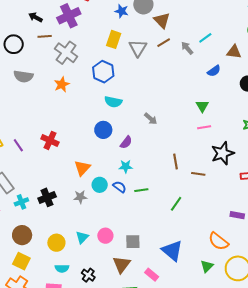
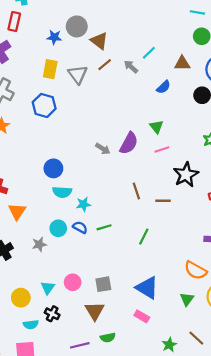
cyan semicircle: (113, 102) -> (62, 192), moved
purple semicircle: (126, 142) -> (129, 143), moved, size x1.5
orange triangle: (82, 168) -> (17, 212), moved
black cross: (88, 275) -> (52, 314), moved
pink rectangle: (152, 275) -> (142, 316), moved

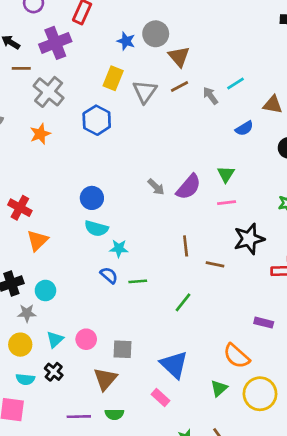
cyan circle: (58, 228) -> (45, 291), moved
gray star: (39, 244) -> (27, 313), moved

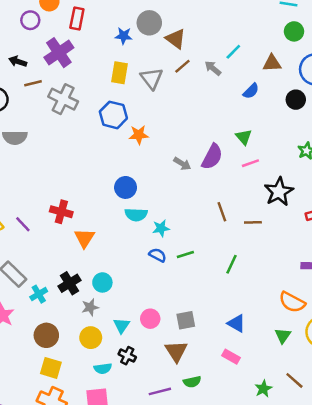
orange star: (40, 134) -> (139, 135), moved, turned 30
blue triangle: (174, 365) -> (237, 323), size x0.7

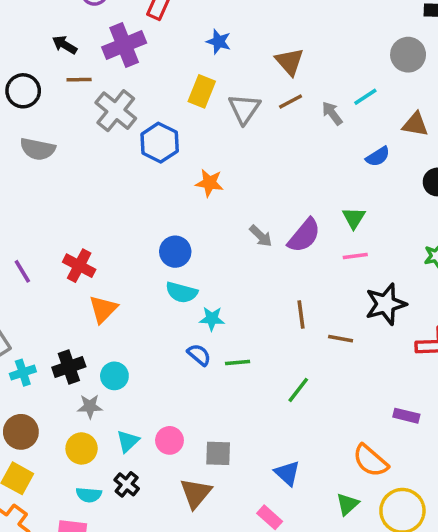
gray circle: (149, 23) -> (408, 55), moved
blue hexagon: (113, 115) -> (160, 143), moved

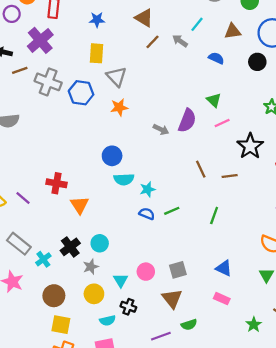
gray triangle: (244, 109) -> (117, 77), moved
blue semicircle: (378, 157) -> (216, 58), turned -105

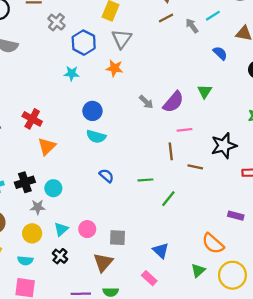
gray cross: (48, 82) -> (56, 22), size x0.7
pink line: (222, 123) -> (184, 130), moved
cyan star: (147, 189) -> (72, 73), moved
green line: (172, 211) -> (145, 180), moved
cyan semicircle: (108, 321) -> (25, 261), moved

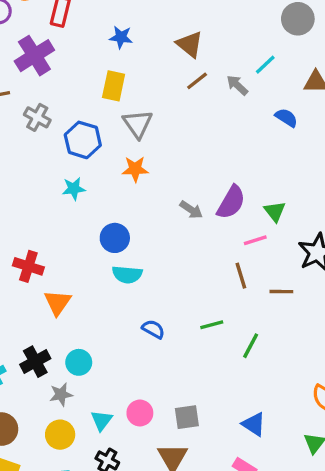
green triangle: (205, 91) -> (275, 211), moved

